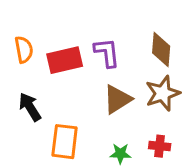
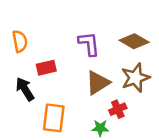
brown diamond: (161, 50) -> (134, 41), turned -64
red rectangle: (65, 60) -> (46, 68), moved, size x0.7
red cross: (160, 146) -> (118, 109), moved, turned -30

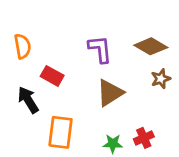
red rectangle: (46, 68) -> (52, 76), turned 42
brown star: (135, 78) -> (161, 79), moved, size x0.6
red cross: (118, 109) -> (144, 138), moved

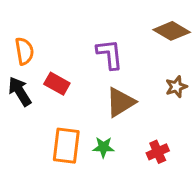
brown diamond: (151, 46) -> (172, 31), moved
black arrow: (28, 100) -> (20, 91), moved
green star: (113, 144) -> (103, 147), moved

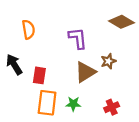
orange semicircle: (24, 51) -> (28, 29), moved
red rectangle: (57, 84) -> (39, 75), moved, turned 70
brown star: (176, 87) -> (108, 61), moved

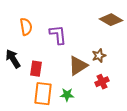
purple L-shape: (78, 38) -> (58, 35), moved
red cross: (112, 107) -> (102, 82), moved

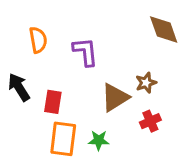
brown diamond: (111, 20) -> (164, 30), turned 40

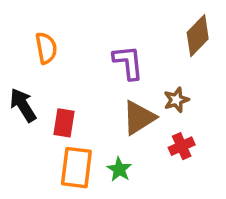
brown diamond: (164, 30) -> (198, 36), turned 64
purple L-shape: (85, 52) -> (128, 62), moved
green star: (99, 140) -> (119, 169), turned 30

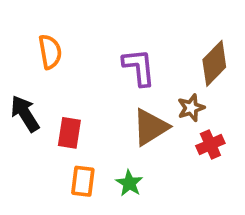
brown diamond: (198, 36) -> (214, 63), moved
red cross: (182, 146) -> (210, 145), moved
orange rectangle: (76, 168) -> (83, 181), size x0.7

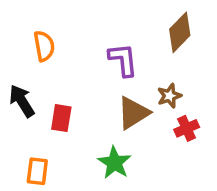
brown diamond: (214, 63) -> (180, 32), moved
orange rectangle: (83, 181) -> (37, 171), moved
green star: (129, 183) -> (115, 163), size x1.4

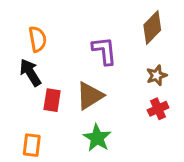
brown star: (169, 96) -> (157, 75), moved
black arrow: (22, 101) -> (30, 73), moved
brown triangle: (133, 113) -> (90, 96), moved

